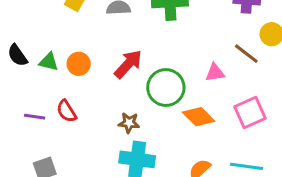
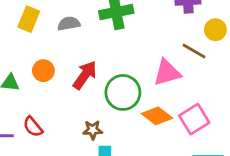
orange circle: (79, 64) -> (43, 71), moved
pink triangle: (215, 73) -> (167, 73), size x1.5
pink square: (250, 113) -> (194, 119), moved

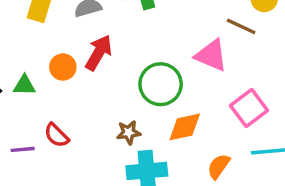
pink triangle: (167, 73) -> (211, 55), turned 44
red arrow: (85, 75) -> (99, 53), moved
orange diamond: (157, 116) -> (185, 127), moved, turned -44

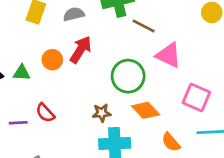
brown line: (241, 26) -> (144, 26), moved
pink square: (249, 108) -> (196, 98), turned -32
orange diamond: (185, 127) -> (146, 110), turned 56
orange semicircle: (219, 166) -> (171, 142), turned -78

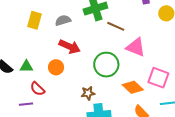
red arrow: (81, 50) -> (70, 47), turned 85
orange circle: (52, 60) -> (56, 67), moved
orange diamond: (146, 110) -> (133, 87), moved
red semicircle: (45, 113) -> (37, 89), moved

